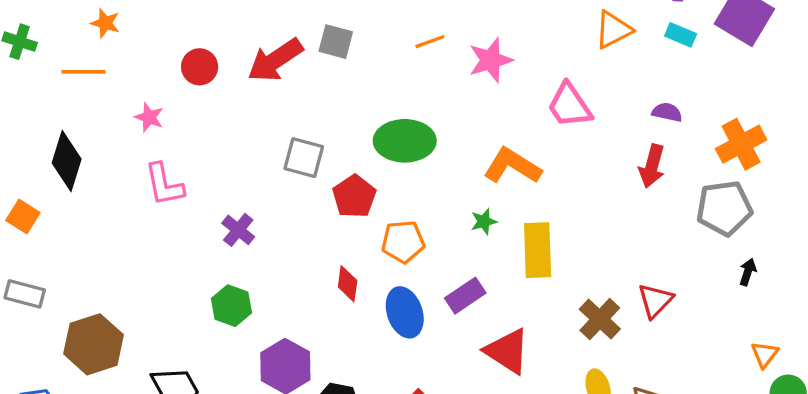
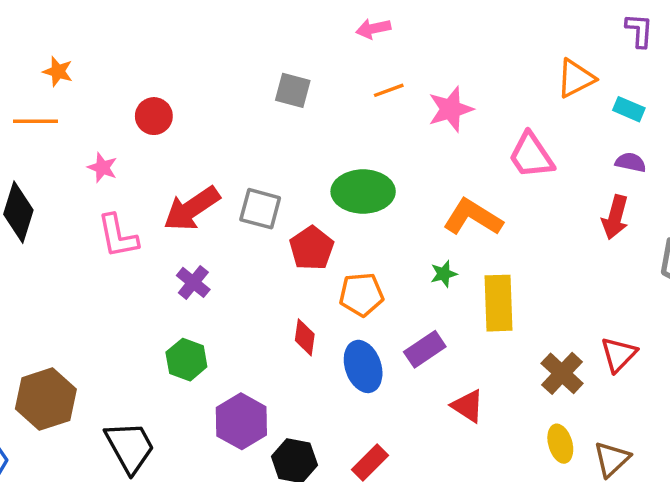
cyan rectangle: (681, 35) -> (629, 109), moved
red arrow: (275, 60) -> (192, 209), moved
red triangle: (507, 351) -> (468, 406), size x0.7

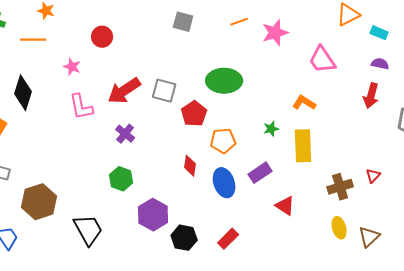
orange L-shape: (473, 217) -> (304, 103), moved, size x0.7
red triangle: (619, 354) -> (373, 176), size x0.7
brown cross: (562, 373) -> (340, 187), turned 30

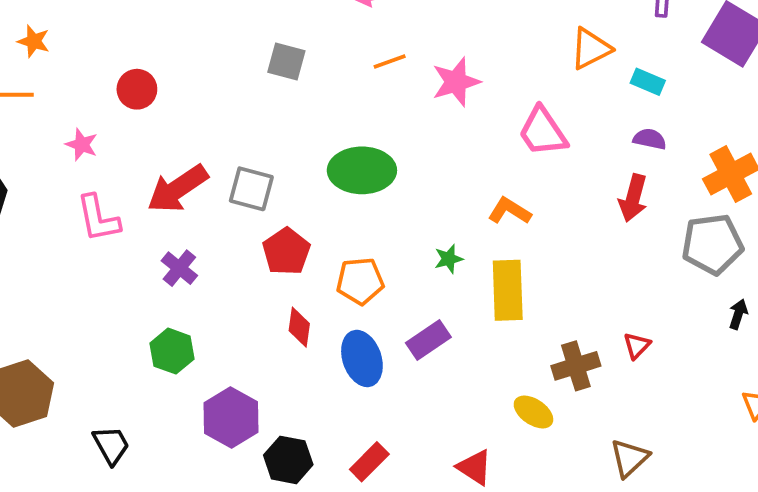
red pentagon: (194, 114) -> (286, 252), moved
red triangle: (285, 206) -> (474, 467), moved
yellow ellipse: (339, 228) -> (533, 412), moved, turned -40
black trapezoid: (88, 230) -> (111, 445), size x0.7

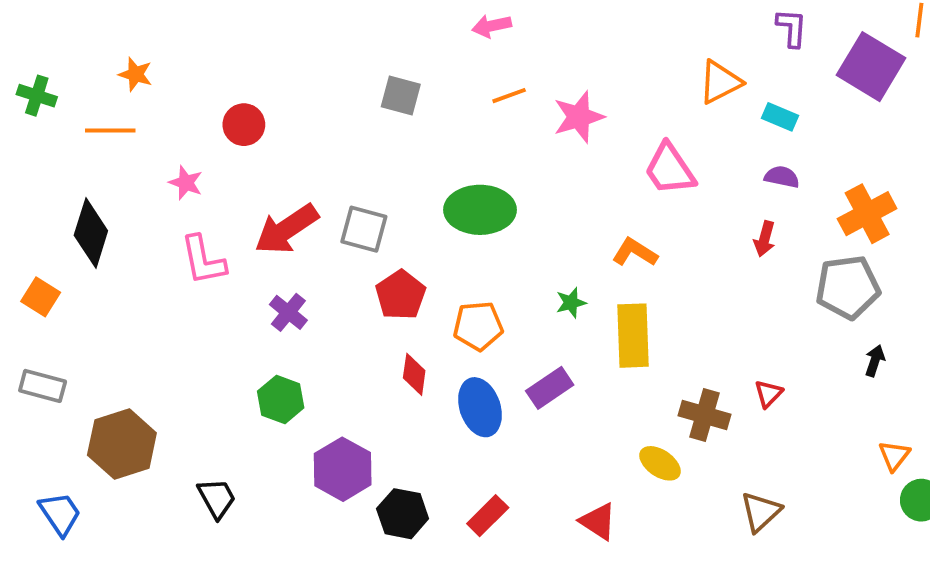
red arrow: (633, 198) -> (765, 239), size x0.7
brown cross: (576, 366) -> (705, 415), turned 33

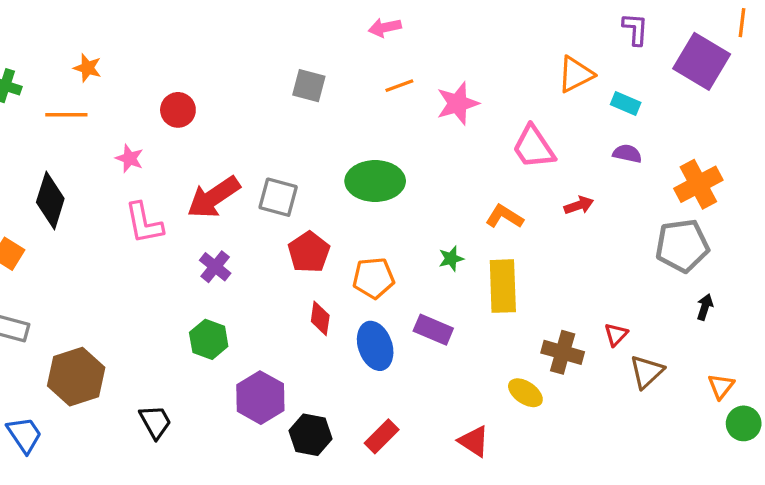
red arrow: (765, 239) -> (579, 205), moved, turned -124
purple rectangle: (550, 388) -> (433, 330), turned 57
brown triangle: (761, 512) -> (647, 372), moved

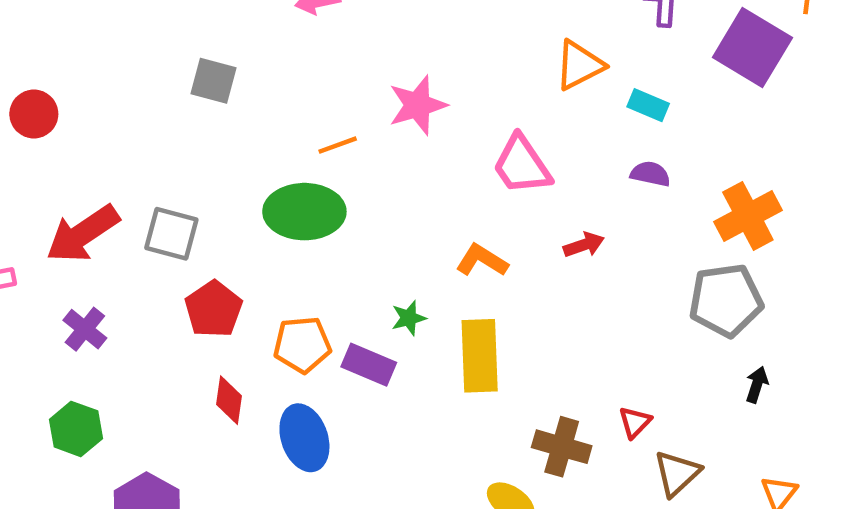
orange line: (399, 86) -> (338, 145), moved
purple rectangle: (433, 330) -> (369, 365), moved

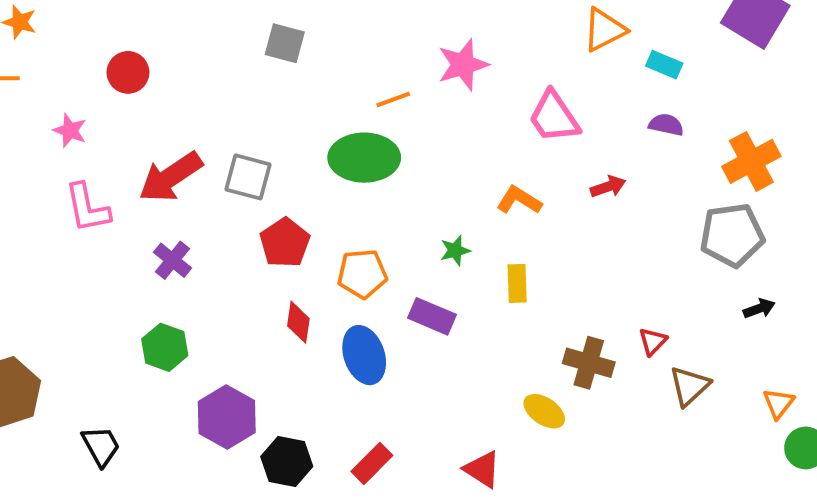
yellow rectangle: (480, 356) -> (517, 283), size x0.6
purple rectangle: (369, 365) -> (432, 316), moved
black arrow: (757, 385) -> (759, 309), turned 52

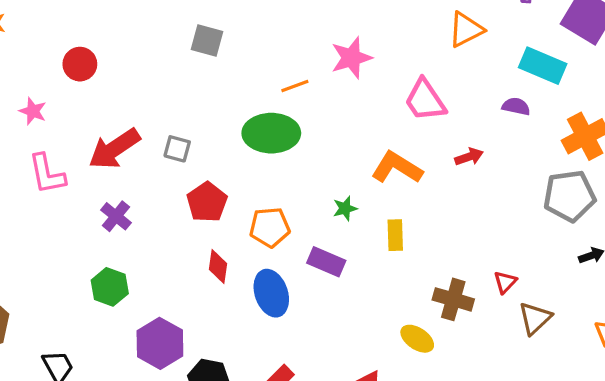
cyan rectangle: (664, 65) -> (543, 66), moved, size x1.6
gray square: (248, 177) -> (177, 149), size x0.7
orange L-shape: (519, 200) -> (397, 168), size x1.4

